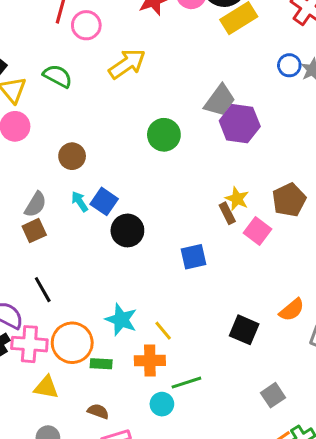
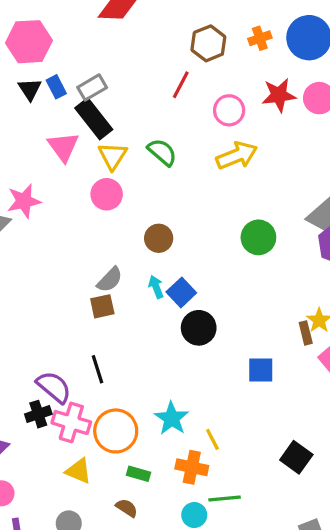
pink circle: (86, 25) -> (229, 110), moved
green rectangle: (101, 364) -> (139, 474), moved

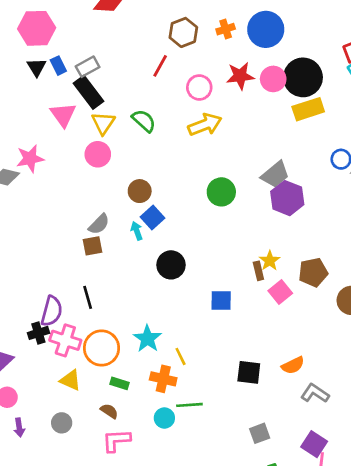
blue square: (181, 292) -> (152, 217), moved
purple semicircle: (54, 387) -> (52, 311), turned 64
black square: (296, 457) -> (249, 372), turned -30

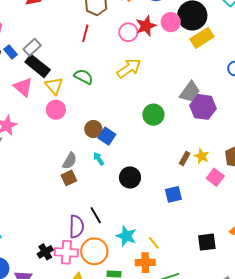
pink circle: (199, 87) -> (128, 32), moved
blue square: (152, 217) -> (107, 136), moved
brown rectangle: (258, 271) -> (185, 158), moved, turned 56
black line: (88, 297) -> (96, 215), moved
purple semicircle: (52, 311) -> (76, 227), moved

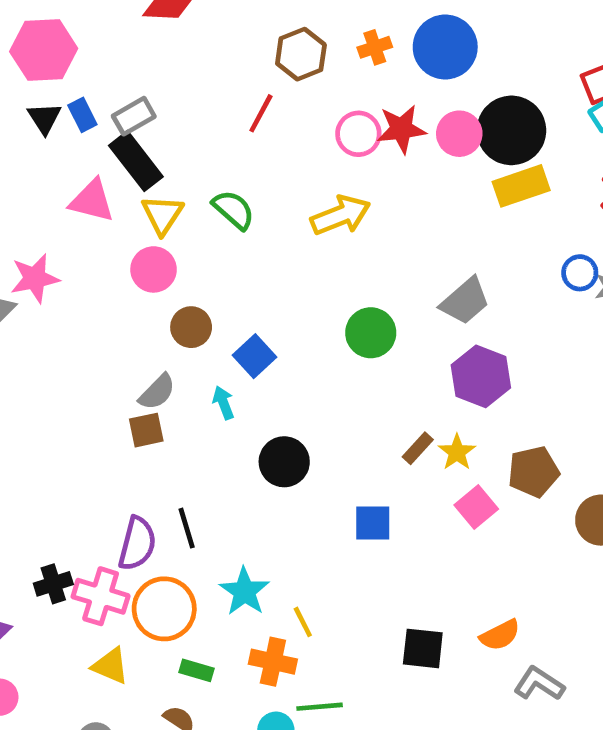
pink triangle: (23, 87) -> (92, 201), turned -40
purple hexagon: (203, 107) -> (481, 376), moved
brown circle: (93, 129) -> (191, 327), moved

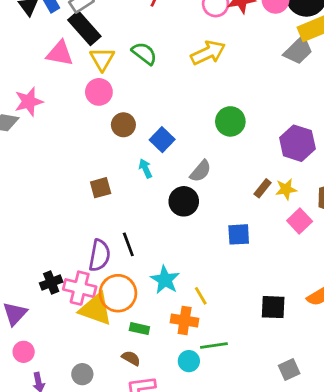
gray trapezoid: (465, 301) -> (298, 51), moved
gray semicircle: (157, 392) -> (201, 171), moved
yellow star: (457, 452) -> (286, 189), turned 30
yellow triangle: (110, 666) -> (96, 309), moved, size x1.5

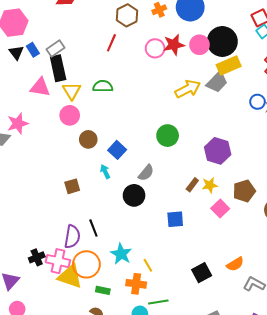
black rectangle: (84, 28) -> (58, 68), turned 30
green semicircle: (144, 53) -> (103, 86), turned -36
yellow arrow: (208, 53) -> (188, 89), moved
black square: (273, 307) -> (202, 273), turned -30

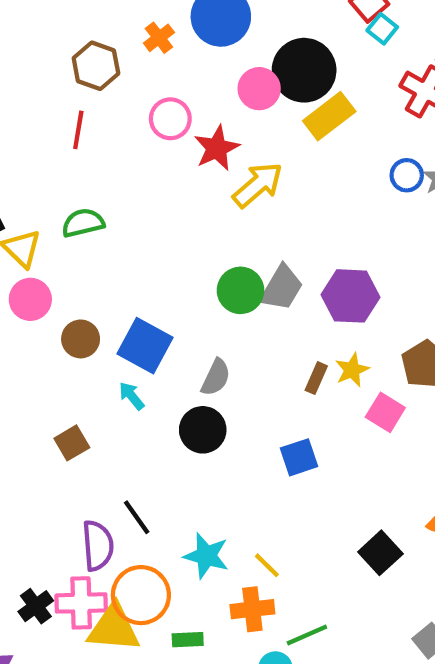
red star: (174, 45) -> (217, 148), moved
gray trapezoid: (217, 82) -> (282, 288), moved
blue square: (117, 150) -> (145, 346), size x1.4

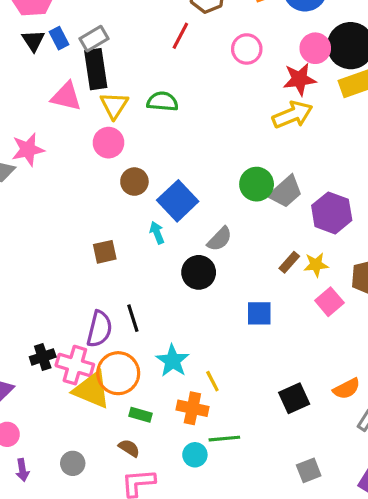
red star: (217, 148) -> (299, 79), moved

